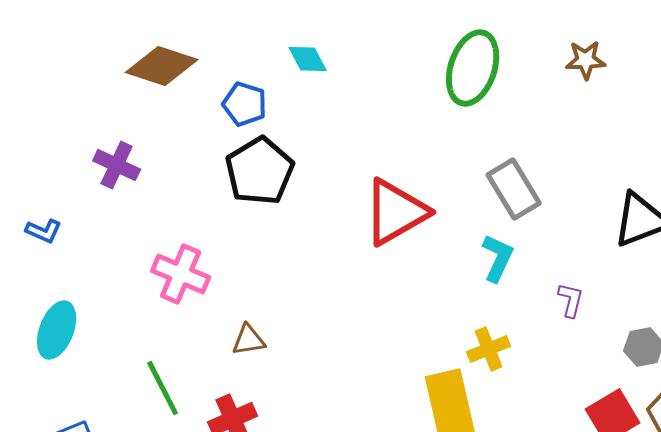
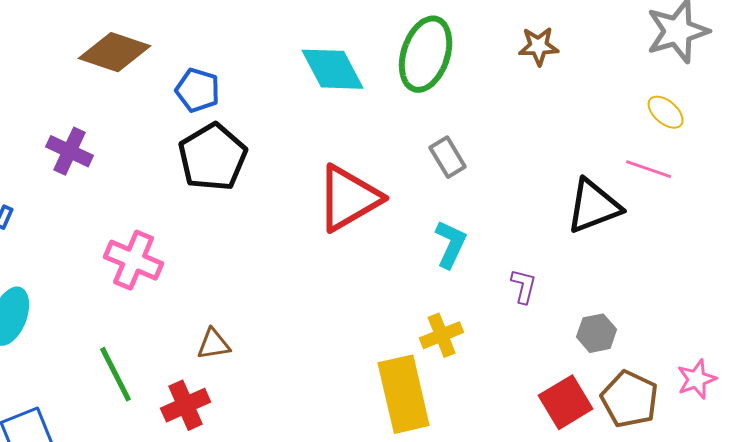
cyan diamond: (308, 59) -> (333, 69), moved, size x1.6
gray rectangle: (514, 189) -> (448, 157), moved, size x0.7
brown triangle: (249, 340) -> (214, 344), moved

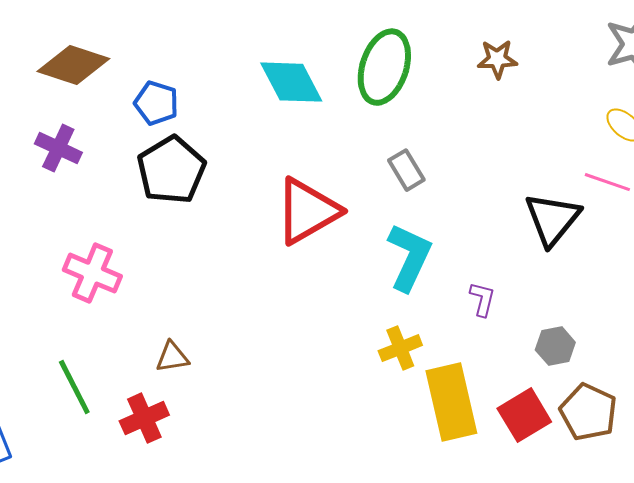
purple cross: (70, 151) -> (58, 148), moved
black triangle: (594, 206) -> (552, 219), turned -30
cyan L-shape: (451, 244) -> (409, 257), size x1.4
yellow rectangle: (404, 394) -> (451, 402), moved

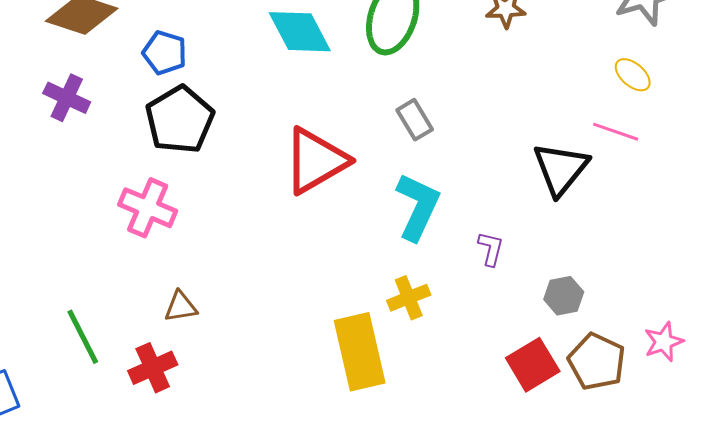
pink cross: (92, 273) -> (148, 208), moved
yellow rectangle: (451, 402) -> (360, 352), moved

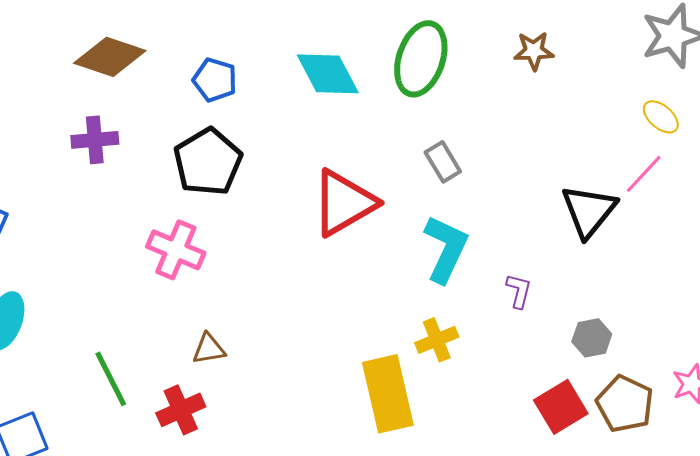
blue pentagon: (165, 53) -> (215, 80), moved
purple cross: (67, 98) -> (95, 140), turned -30
pink line: (616, 132) -> (644, 174), turned -66

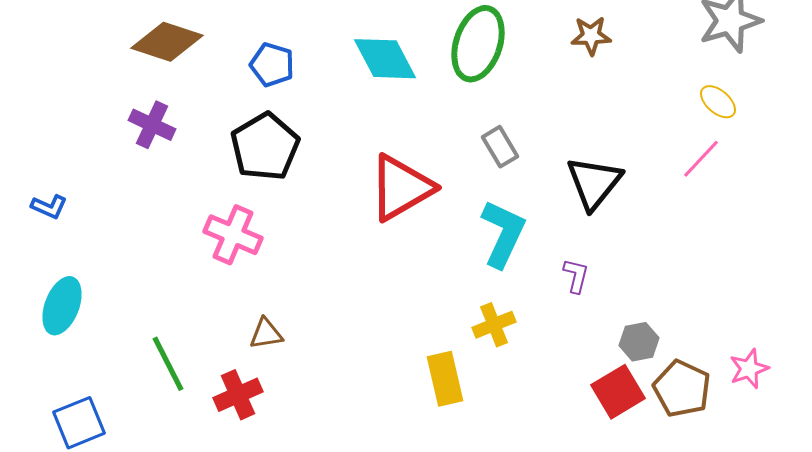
purple cross: (95, 140) -> (152, 125), turned 30
black triangle: (589, 211) -> (594, 183), moved
gray hexagon: (592, 338) -> (639, 342), moved
yellow rectangle: (388, 394) -> (445, 379), size x0.7

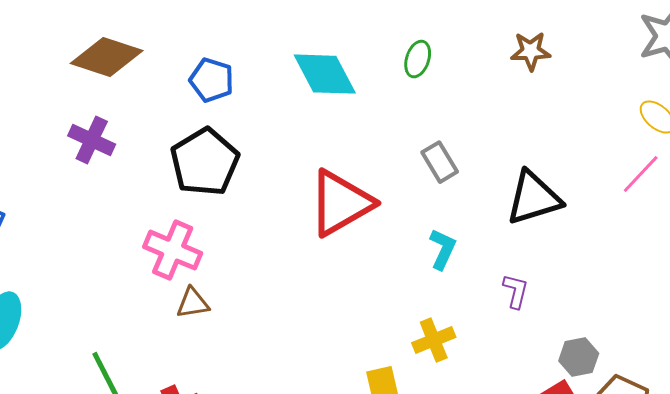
green ellipse: (478, 44) -> (418, 59), size x0.5
black triangle: (594, 183) -> (534, 198), turned 34
cyan L-shape: (503, 234) -> (443, 249), size x0.6
brown triangle: (266, 334) -> (193, 303), moved

